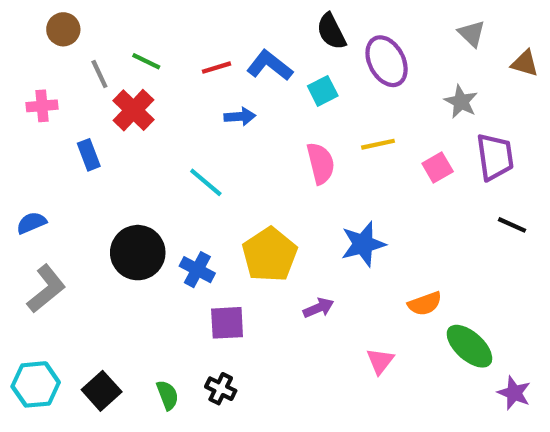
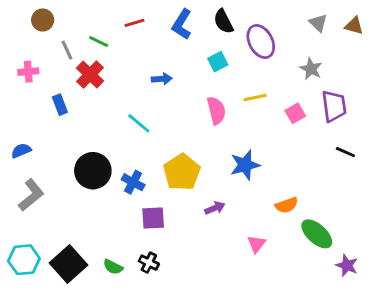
brown triangle: (525, 63) -> (354, 26), moved
blue L-shape: (270, 65) -> (182, 24), moved, turned -96
red line: (216, 68) -> (134, 23), moved
black square: (102, 391) -> (68, 264), size x1.4
green semicircle: (168, 395) -> (113, 267), turned 138

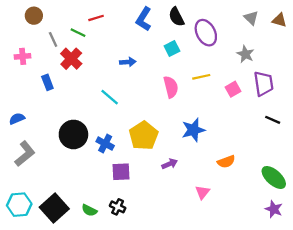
red line: (134, 23) -> (96, 18), moved
green ellipse: (317, 234) -> (274, 177), moved

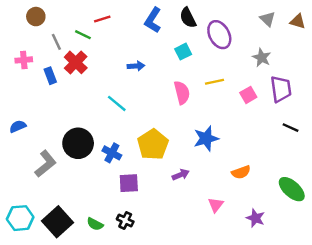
blue rectangle: (47, 82) -> (50, 76), moved
gray L-shape: (25, 154) -> (45, 164), moved
purple star: (274, 209) -> (256, 218), moved

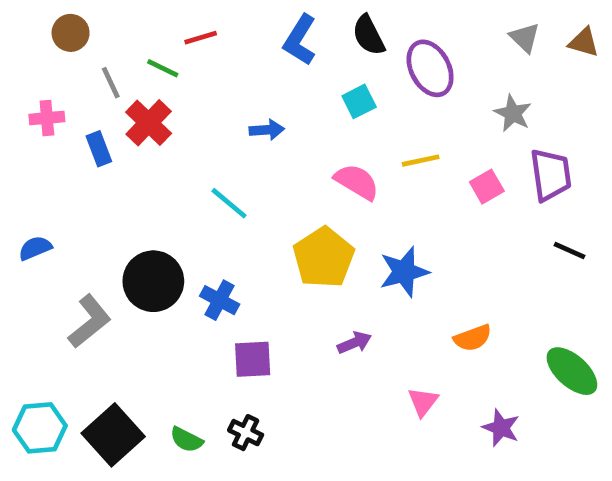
pink semicircle: (182, 93) -> (357, 182), turned -45
yellow pentagon: (153, 144) -> (324, 258), moved

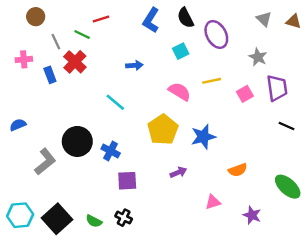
pink triangle: (423, 402) -> (213, 202), turned 35

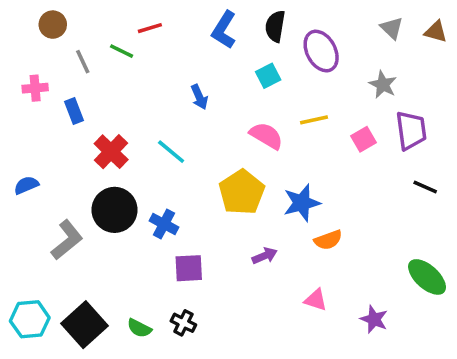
black semicircle: (185, 18) -> (275, 26), turned 36
red cross: (75, 62) -> (111, 152), moved
blue arrow: (134, 65) -> (199, 97), turned 70
orange semicircle: (238, 170) -> (328, 240), moved
pink triangle: (213, 202) -> (316, 300), turned 35

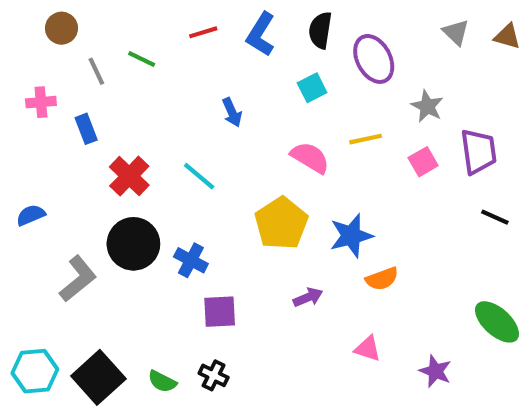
red line: (150, 28) -> (203, 32), moved
gray star: (383, 85) -> (427, 106), moved

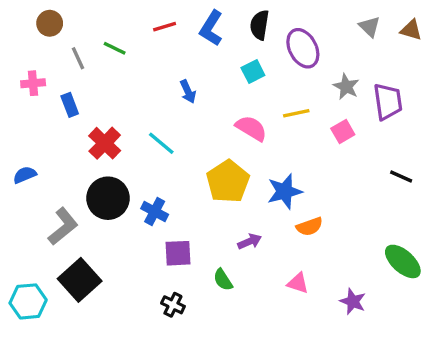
purple trapezoid: (479, 151) -> (388, 102), moved
black square: (98, 377) -> (80, 280), moved
green semicircle: (162, 381) -> (223, 280), moved, turned 30

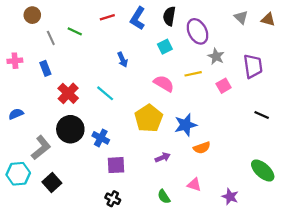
pink cross: (33, 83) -> (15, 61), moved
gray star: (346, 87) -> (216, 56), moved
black square: (80, 280) -> (52, 182), size x0.7
green semicircle: (223, 280) -> (164, 197), moved
cyan hexagon: (28, 301) -> (18, 174), moved

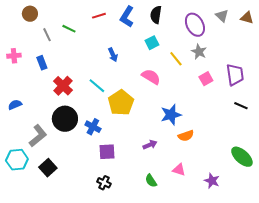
purple ellipse: (198, 31) -> (195, 25), moved
purple trapezoid: (253, 66) -> (235, 75), moved
yellow line: (193, 74) -> (176, 59), moved, turned 63
yellow pentagon: (149, 118) -> (121, 103), moved

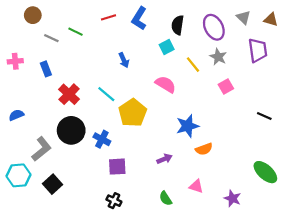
black semicircle: (156, 15) -> (178, 25), moved
gray line: (47, 35) -> (51, 38), turned -40
purple trapezoid: (235, 75) -> (258, 50), moved

